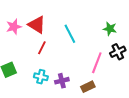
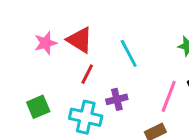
cyan cross: (41, 77) -> (86, 117), size x1.5
purple cross: (62, 81) -> (117, 99), moved

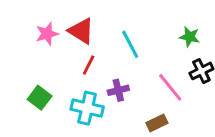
pink line: (169, 96) -> (170, 87), turned -60
green square: (38, 107) -> (40, 98), turned -30

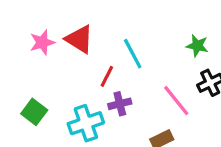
red line: (89, 65) -> (107, 76), moved
cyan cross: (87, 108) -> (86, 123), turned -32

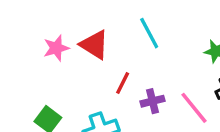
cyan line: (133, 54) -> (149, 33), moved
purple cross: (120, 104) -> (152, 101), moved

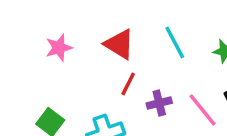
cyan line: (149, 33) -> (175, 42), moved
red triangle: (94, 45) -> (119, 44), moved

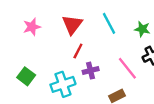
red triangle: (119, 44) -> (72, 25), turned 35
purple cross: (159, 103) -> (91, 71), moved

